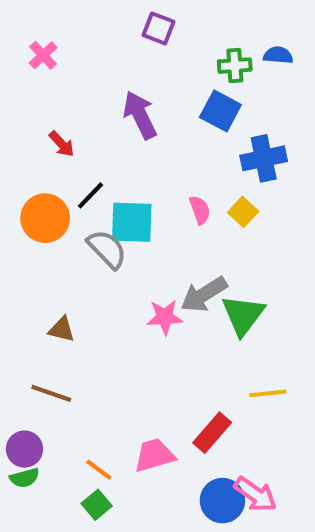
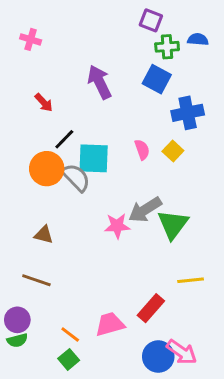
purple square: (159, 28) -> (151, 20), moved
pink cross: (43, 55) -> (31, 39), turned -30
orange circle: (45, 218) -> (47, 169), moved

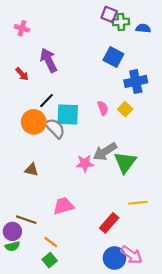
green cross: (167, 47) -> (121, 22), moved
purple arrow: (100, 82) -> (49, 60), moved
red arrow: (44, 103) -> (22, 74), moved
brown line: (36, 280) -> (26, 220), moved
pink trapezoid: (110, 324) -> (63, 206), moved

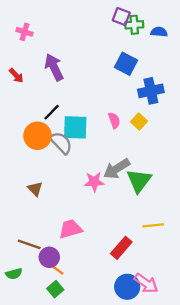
red arrow: (22, 74) -> (16, 76), moved
brown triangle: (32, 170) -> (35, 189), turned 32
purple circle: (12, 231) -> (49, 257), moved

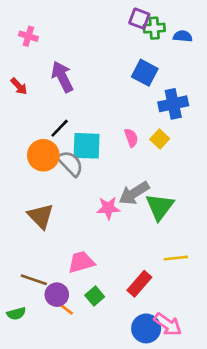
brown triangle: (35, 189) -> (41, 216), size x1.5
green square: (55, 289) -> (95, 296), moved

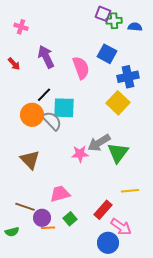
pink semicircle: (131, 138) -> (81, 68), moved, size x1.6
yellow square: (160, 139) -> (118, 103), size x1.6
orange line: (65, 308) -> (48, 228), turned -40
pink arrow: (168, 324) -> (121, 227), moved

